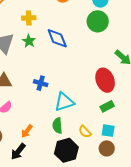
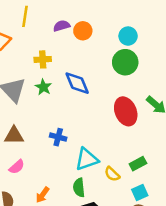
red ellipse: (105, 80) -> (126, 111), moved
cyan square: (108, 131) -> (140, 193), turned -32
yellow semicircle: (85, 132) -> (112, 174), moved

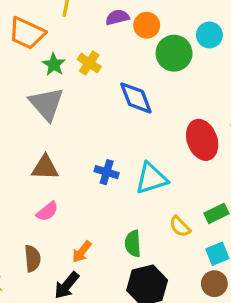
yellow cross: (43, 59) -> (89, 63), turned 35
green circle: (125, 62) -> (174, 53), moved
green star: (43, 87) -> (54, 64), moved
cyan triangle: (87, 159) -> (151, 178), moved

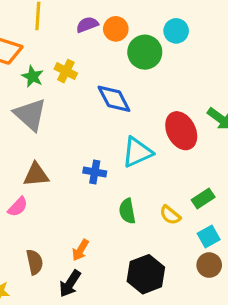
cyan triangle: (151, 178) -> (137, 152), moved
pink semicircle: (47, 211) -> (18, 207), moved
green semicircle: (133, 244) -> (127, 211), moved

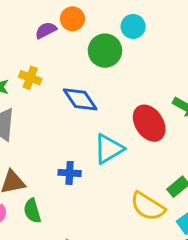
orange circle: (116, 29) -> (72, 19), moved
green semicircle: (127, 211) -> (32, 211), moved
yellow semicircle: (170, 215) -> (148, 206), size x1.6

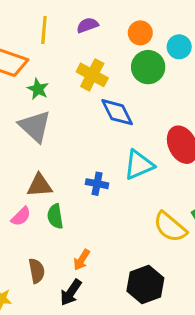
orange circle: (72, 19) -> (140, 33), moved
purple semicircle: (46, 30) -> (87, 25), moved
yellow cross: (30, 78) -> (92, 75), moved, size x1.4

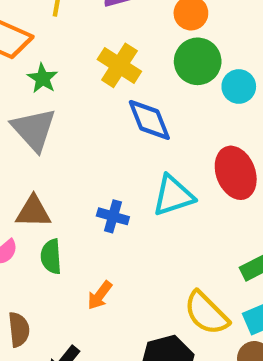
cyan circle: (179, 47) -> (239, 86), moved
yellow semicircle: (170, 227) -> (206, 313), moved
orange arrow: (82, 260) -> (100, 295), moved

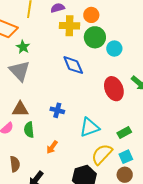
yellow cross: (119, 65) -> (70, 26), moved, turned -30
cyan triangle: (173, 196) -> (89, 127), moved
yellow semicircle: (206, 313) -> (102, 154), turned 90

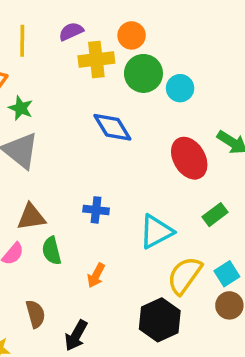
green rectangle: (124, 133) -> (215, 215), moved

